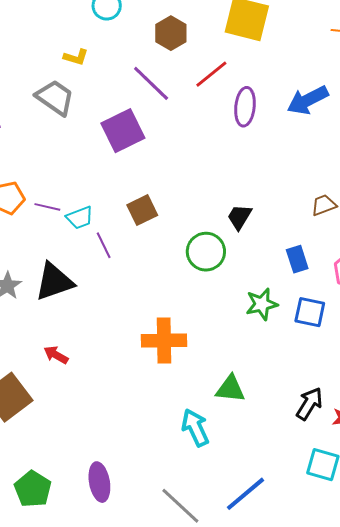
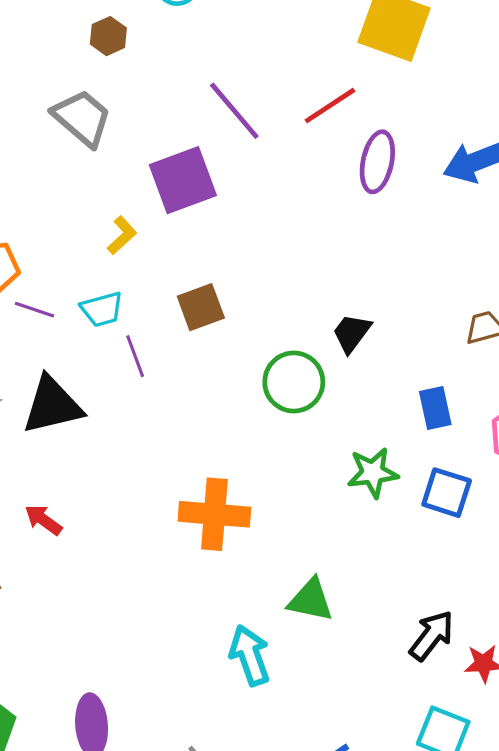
brown hexagon: (171, 33) -> (108, 36), moved, size x0.7
yellow L-shape: (76, 57) -> (122, 235), moved, turned -65
purple line: (47, 207) -> (34, 310), moved

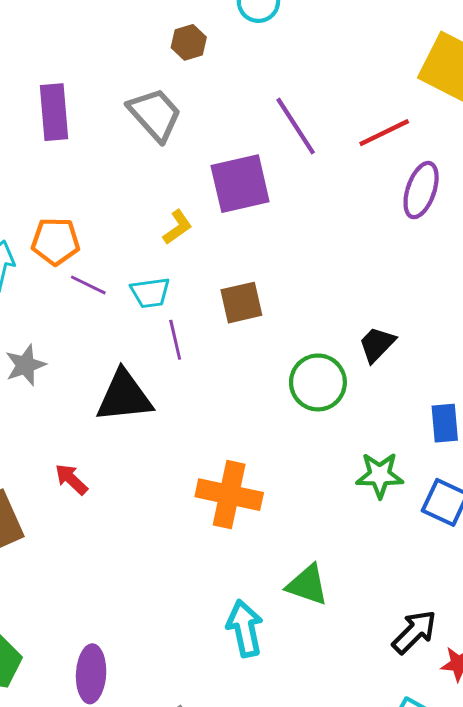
black triangle: (52, 405) -> (124, 396), moved

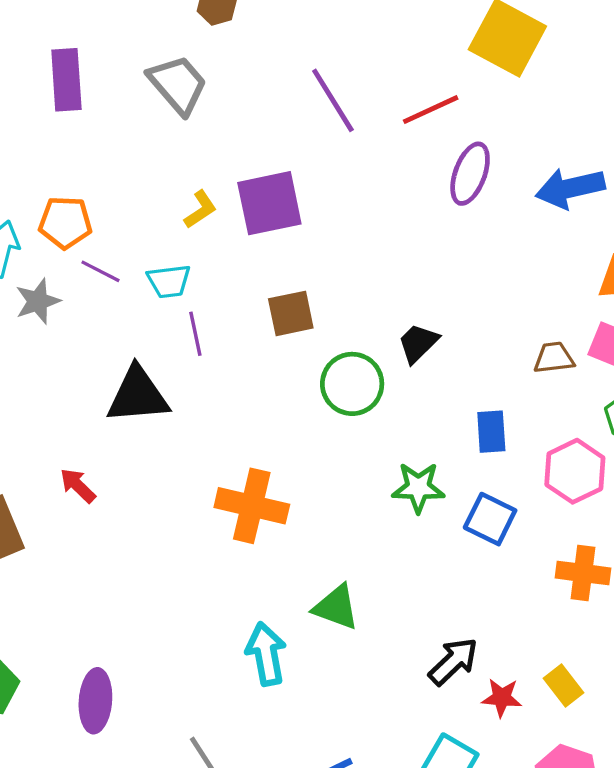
purple square: (240, 184) -> (269, 203), moved
brown square: (241, 303) -> (291, 313), moved
gray star: (25, 365) -> (38, 301), moved

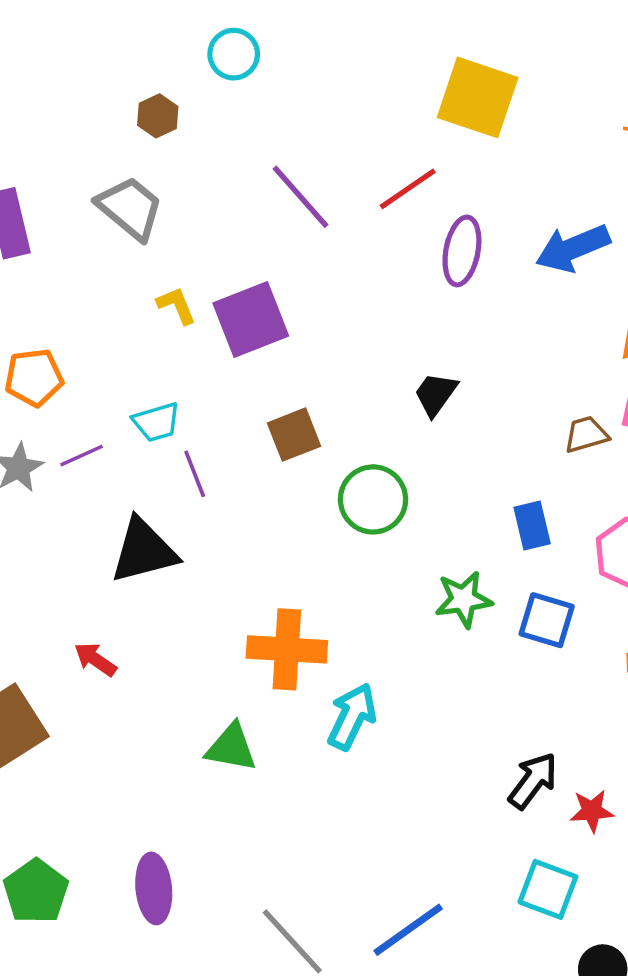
yellow L-shape: (200, 209) -> (176, 305), moved, turned -69
purple line: (100, 271) -> (82, 456), moved, turned -42
black trapezoid: (418, 343) -> (436, 394), moved
green triangle: (336, 607) -> (231, 748), moved
cyan arrow: (266, 654) -> (352, 716), moved, turned 46

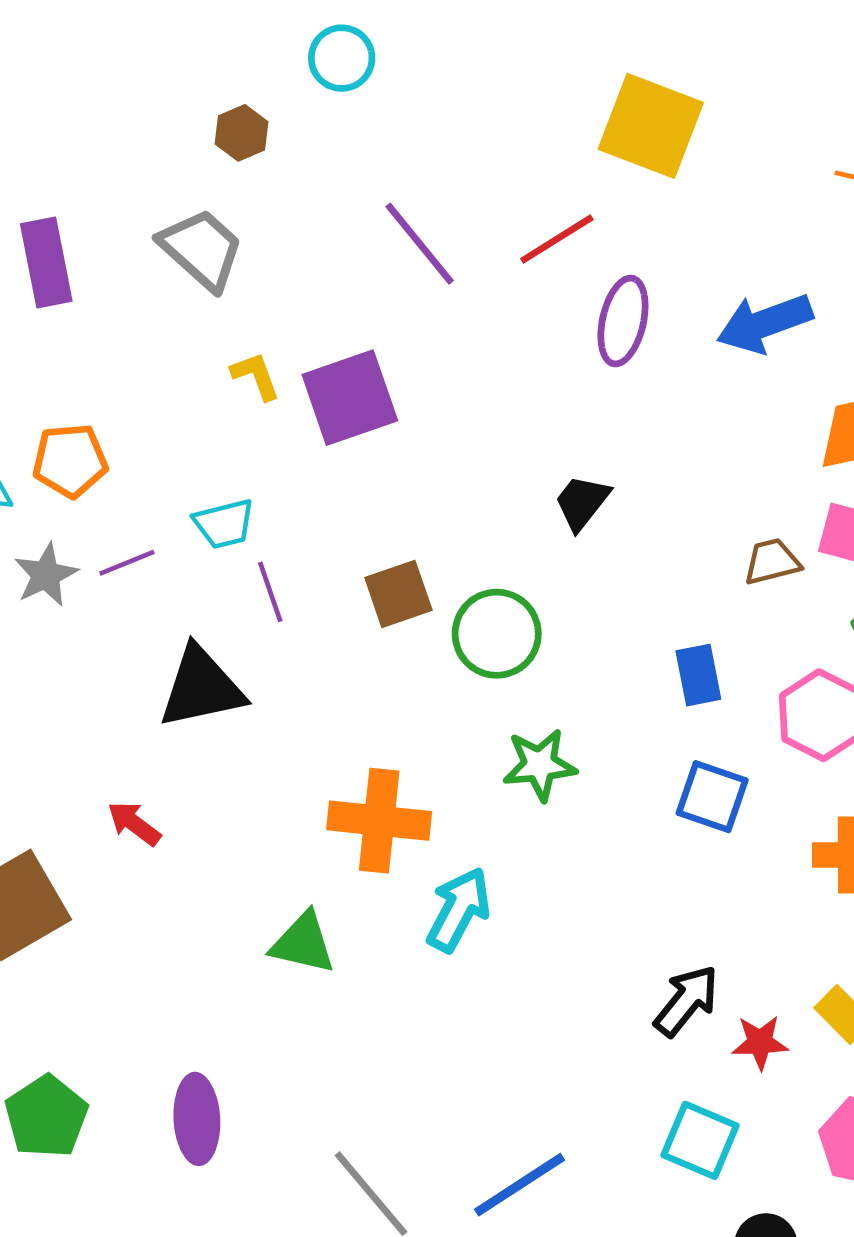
brown square: (294, 435) -> (398, 594), moved
green star: (463, 599) -> (540, 765), moved

